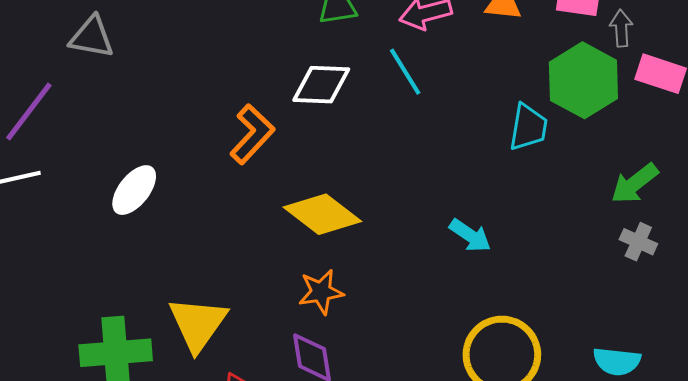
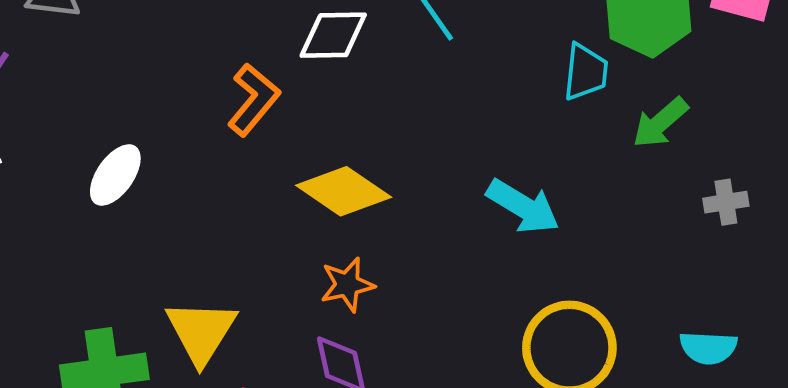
green arrow: (635, 184) -> (660, 123), moved
cyan arrow: (470, 236) -> (523, 206), size x1.4
gray cross: (638, 242) -> (726, 202), turned -30

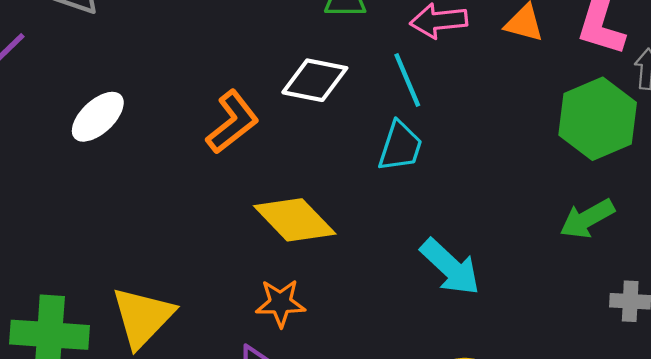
cyan trapezoid: (586, 72) -> (400, 146), moved
white ellipse: (115, 175) -> (98, 117), moved

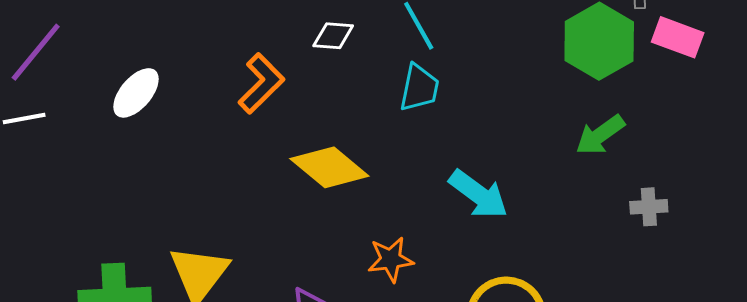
white diamond: (315, 80) -> (333, 36), size x0.7
orange star: (280, 303) -> (391, 259), moved

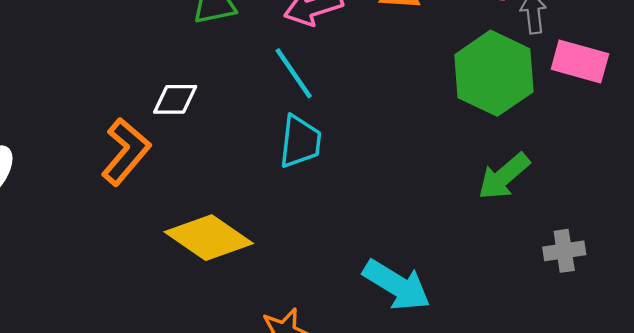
white diamond: (333, 36) -> (175, 99), moved
cyan arrow: (479, 194) -> (397, 285), moved

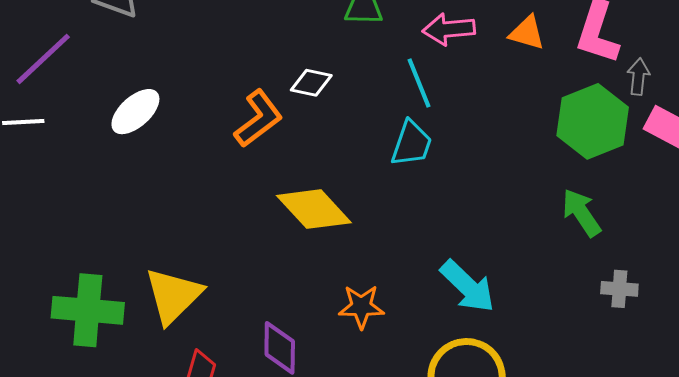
green arrow: (504, 176) -> (581, 213), turned 84

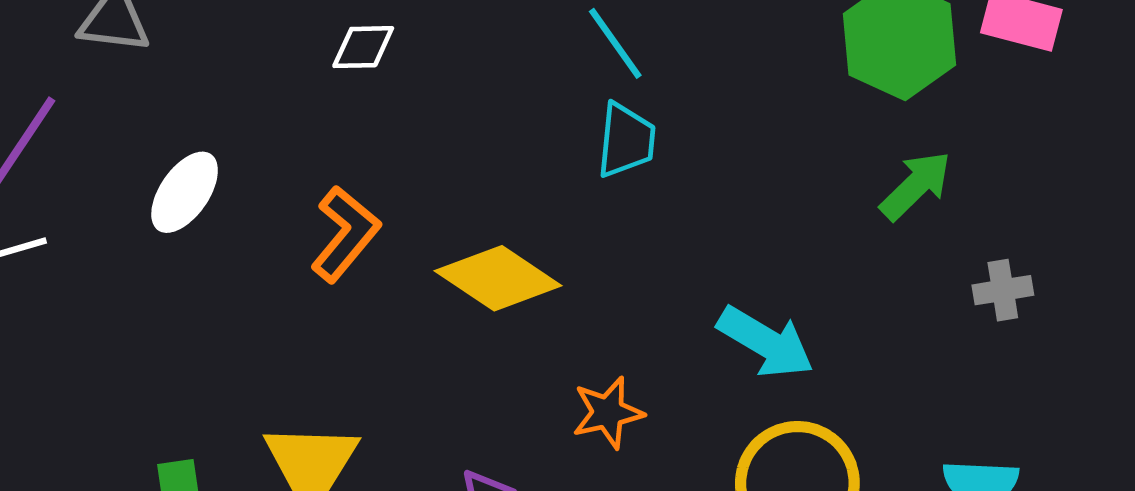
white diamond: (311, 83) -> (363, 47), moved
orange L-shape: (258, 119) -> (345, 234), moved
green arrow: (581, 213) -> (916, 186), turned 93

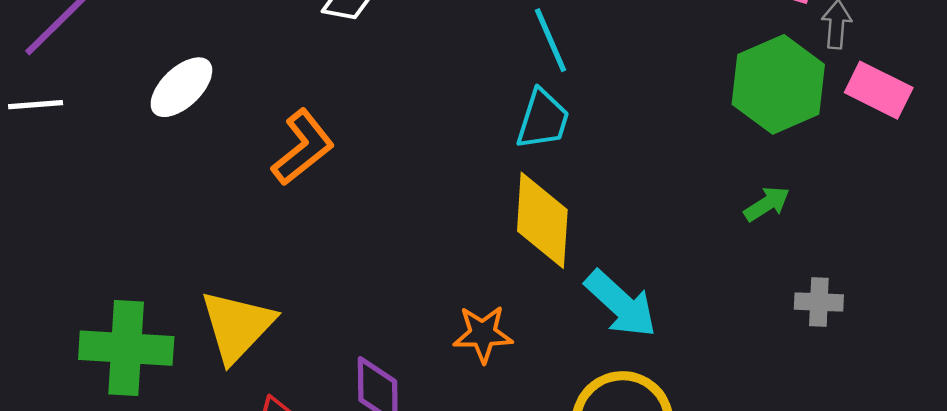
green arrow: (916, 186) -> (767, 204), size x0.7
yellow diamond: (498, 278) -> (542, 220), moved, turned 48

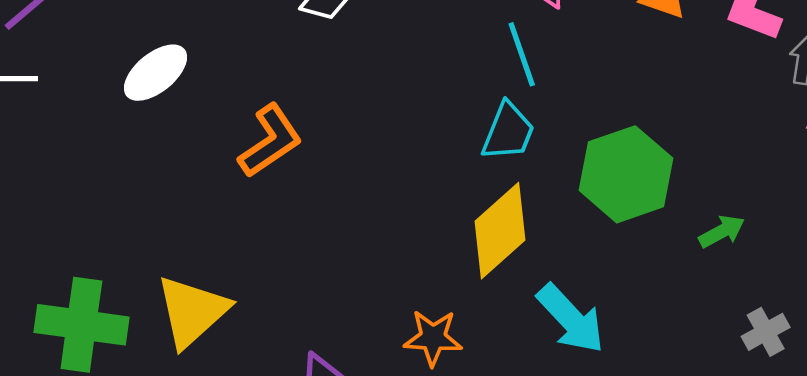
green hexagon: (778, 84) -> (626, 174), moved
yellow diamond: (542, 220) -> (500, 231), turned 40
gray cross: (819, 302) -> (766, 332), turned -36

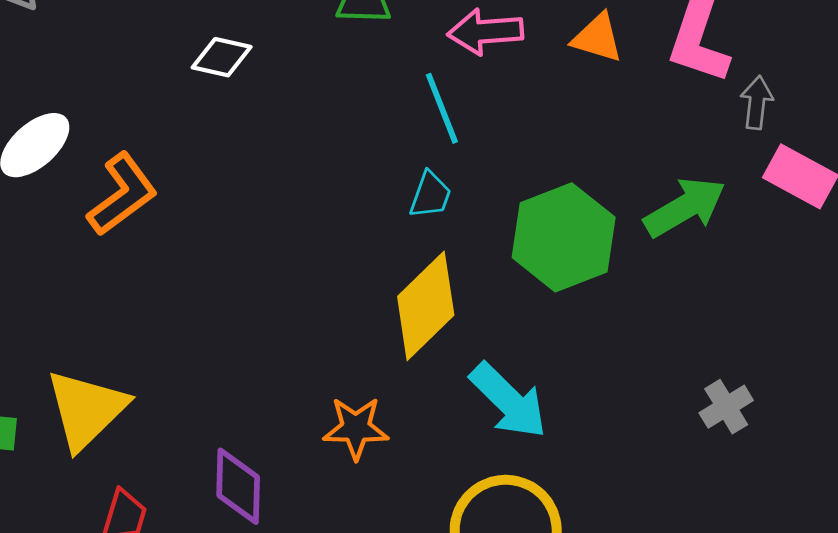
cyan trapezoid: (508, 132) -> (430, 195), size x0.7
orange L-shape: (270, 141) -> (122, 194), moved
green arrow: (722, 232) -> (685, 207), moved, size x1.6

